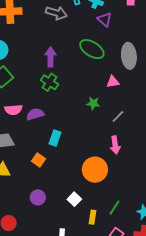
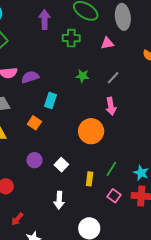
green cross: (49, 82) -> (71, 38), moved, turned -30
green star: (93, 103) -> (82, 76), moved
white square: (74, 199) -> (61, 165), moved

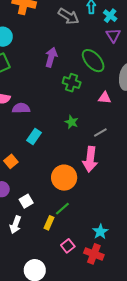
pink arrow: (111, 106) -> (90, 159), size x1.4
orange square: (34, 123) -> (11, 161), moved
green line: (111, 169) -> (62, 209), moved
white arrow: (59, 200) -> (15, 225), moved

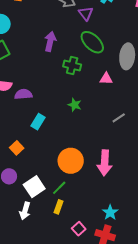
purple triangle: (113, 35) -> (86, 14), moved
gray line: (100, 132) -> (119, 118), moved
pink arrow: (90, 159) -> (105, 163), moved
white square: (26, 201) -> (34, 187), size x1.5
green line: (62, 209) -> (59, 188), moved

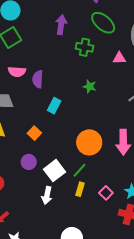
purple semicircle: (23, 94) -> (38, 79), turned -78
pink square: (79, 229) -> (106, 193), moved

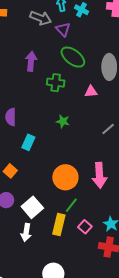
green line: (80, 170) -> (71, 205), moved
yellow rectangle: (80, 189) -> (59, 225), size x1.5

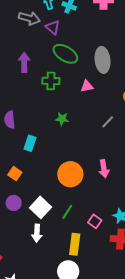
pink arrow: (99, 175) -> (104, 169), size x0.7
green line: (71, 205) -> (67, 212), moved
yellow rectangle: (59, 225) -> (75, 244), moved

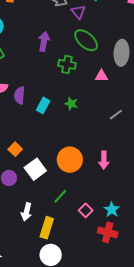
cyan rectangle: (30, 143) -> (43, 105), moved
white square: (41, 207) -> (35, 169), moved
yellow rectangle: (75, 244) -> (47, 228), moved

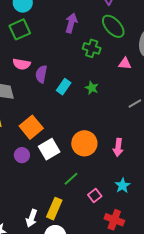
orange square: (15, 149) -> (31, 127), size x1.6
cyan star: (112, 210) -> (123, 186), moved
white arrow: (26, 212) -> (32, 218), moved

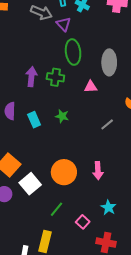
purple arrow: (71, 23) -> (31, 77), moved
green ellipse: (113, 26) -> (73, 52), turned 45
cyan rectangle: (64, 87) -> (34, 120), turned -49

